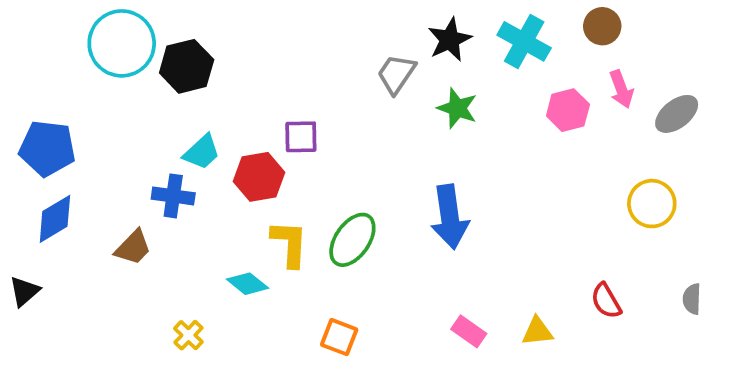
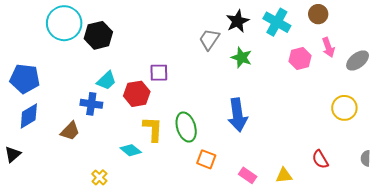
green ellipse: (352, 240) -> (186, 127), turned -52
orange square: (339, 337) -> (206, 159), moved

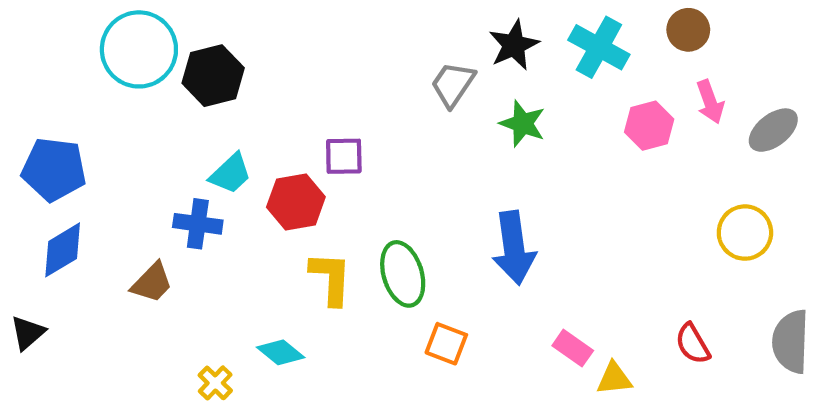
cyan diamond: (131, 150) -> (281, 352), moved
gray semicircle: (366, 158) -> (791, 342), size x1.8
pink rectangle: (248, 175) -> (573, 348), moved

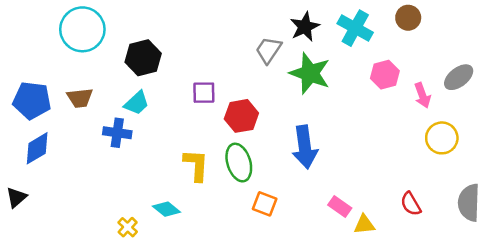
black hexagon: (213, 76) -> (143, 58), moved
pink arrow: (710, 102) -> (422, 95), moved
green star: (523, 124) -> (310, 73), size x1.5
red hexagon: (296, 202) -> (241, 116), moved
brown trapezoid: (152, 283) -> (80, 98), moved, turned 40

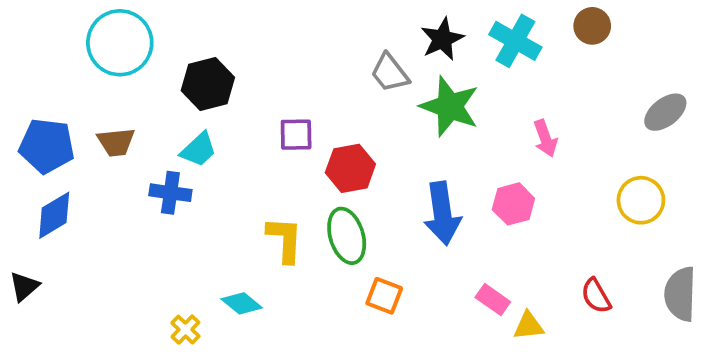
gray trapezoid: (269, 50) -> (390, 73), turned -72
pink hexagon: (385, 75) -> (513, 204), moved
pink arrow: (422, 95) -> (545, 138), moved

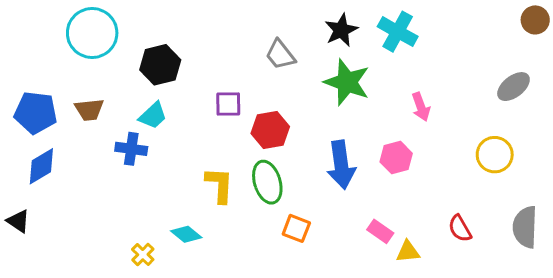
brown circle: (592, 26) -> (535, 20), moved
gray trapezoid: (390, 73) -> (280, 55), moved
black triangle: (24, 286) -> (18, 221), turned -45

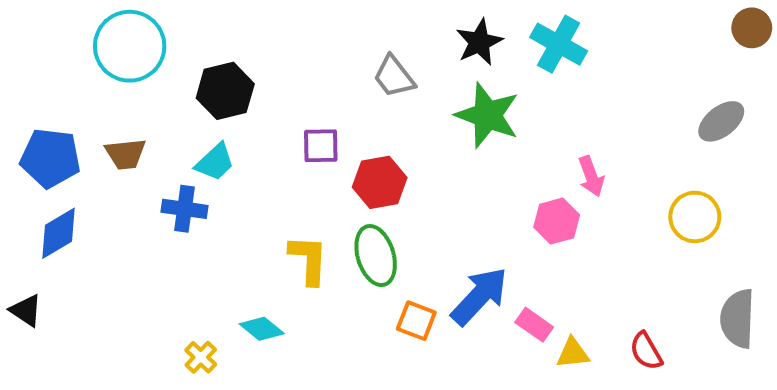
pink arrow: (421, 107) -> (591, 176), moved
blue arrow: (341, 165) -> (479, 296), moved, turned -129
red semicircle: (460, 228) -> (646, 351), moved

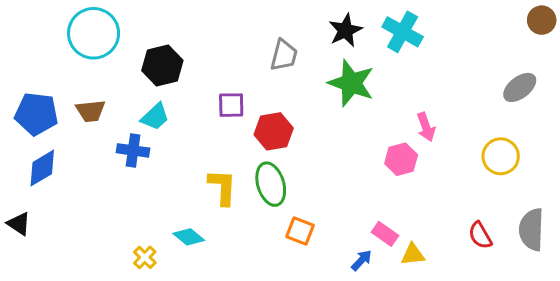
gray trapezoid: (394, 77) -> (284, 55), turned -128
blue arrow: (479, 296) -> (362, 260), moved, size x0.5
red semicircle: (646, 351) -> (480, 235), moved

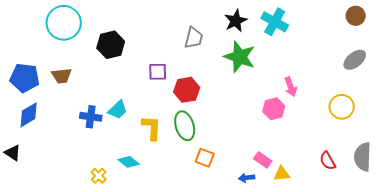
brown circle: (542, 20) -> (356, 16), moved
cyan trapezoid: (155, 117) -> (118, 110), moved
blue cross: (133, 150) -> (91, 117), moved
blue arrow: (362, 260) -> (247, 178), turned -140

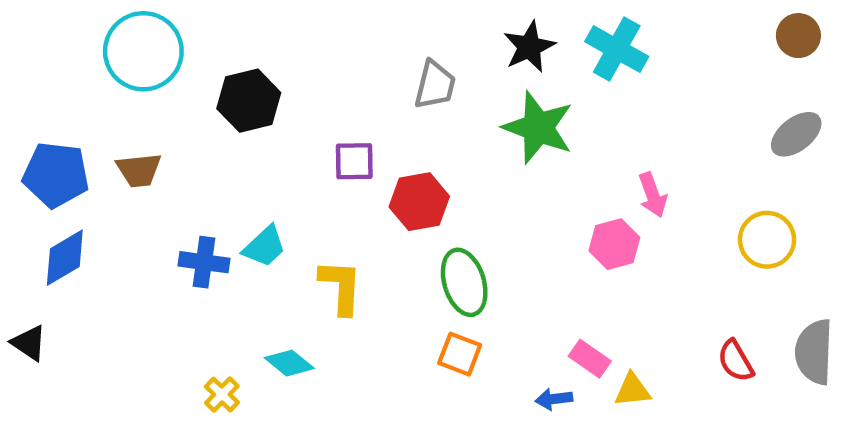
green ellipse: (185, 126) -> (464, 282), moved

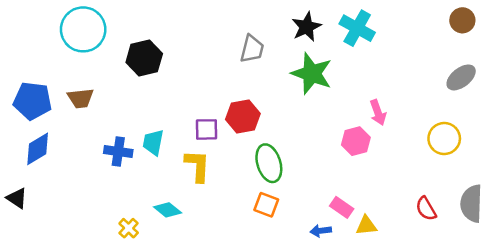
purple square: (354, 161) -> (207, 129), moved
cyan trapezoid: (264, 246) -> (153, 142), turned 144

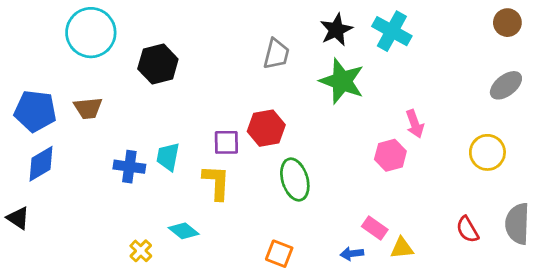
orange square: (266, 205) -> (279, 254), moved

